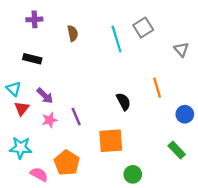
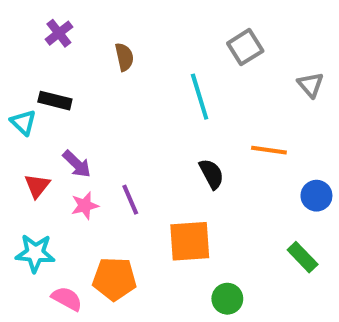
purple cross: (34, 19) -> (59, 33), turned -35
cyan line: (117, 39) -> (200, 97), moved
orange line: (157, 88) -> (269, 150), turned -66
cyan triangle: (14, 89) -> (23, 122), moved
orange pentagon: (67, 163) -> (114, 279), turned -30

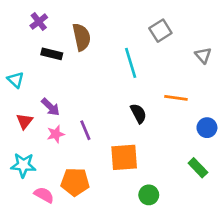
brown semicircle: (124, 57) -> (81, 37), size x1.5
black rectangle: (55, 101) -> (52, 54), moved

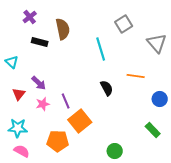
gray triangle: (203, 55) -> (157, 43), size x1.5
orange square: (124, 157) -> (80, 121), moved, turned -35
pink semicircle: (44, 195) -> (22, 151), moved

